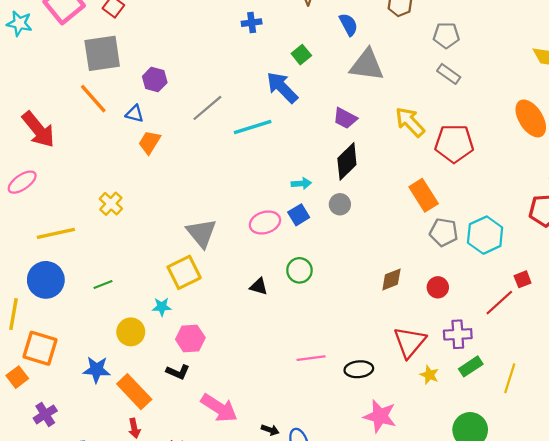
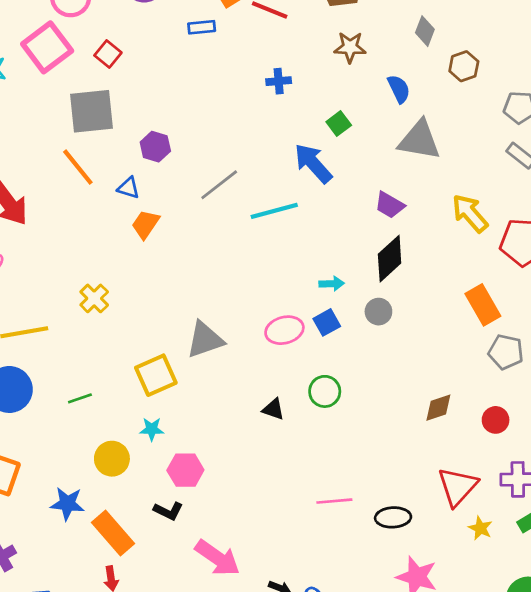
gray triangle: (201, 233) -> (205, 340), turned 48
yellow square: (184, 272) -> (156, 375), moved

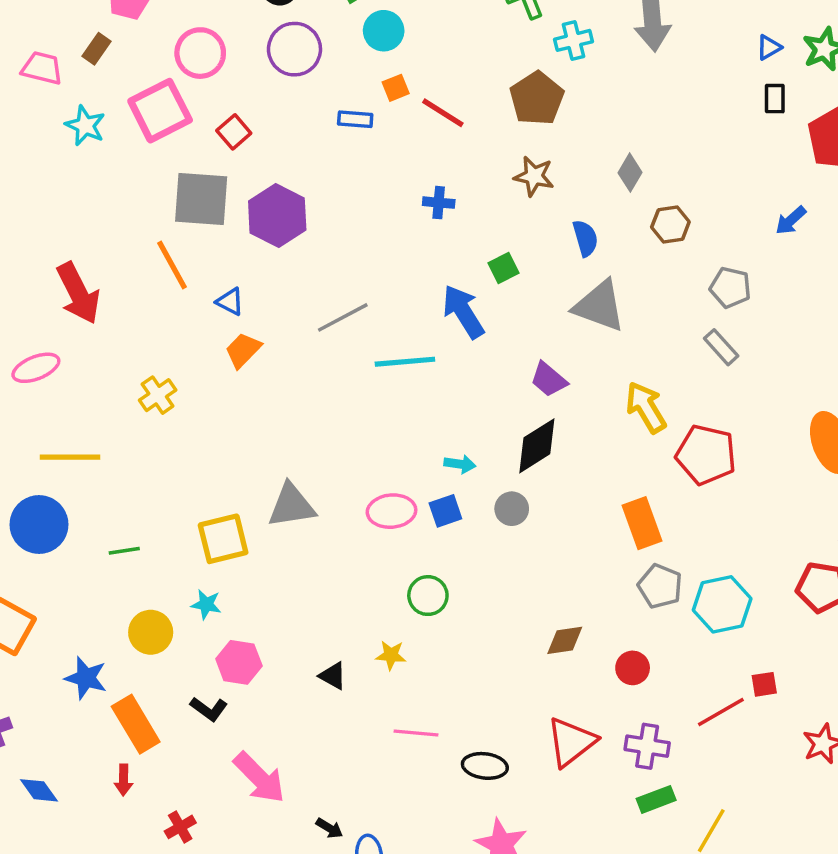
purple hexagon: (155, 147) -> (277, 215), moved, size x1.6
yellow cross: (94, 298) -> (158, 395), moved
black triangle: (273, 409) -> (333, 676), moved
yellow star: (480, 528) -> (391, 655), moved, turned -30

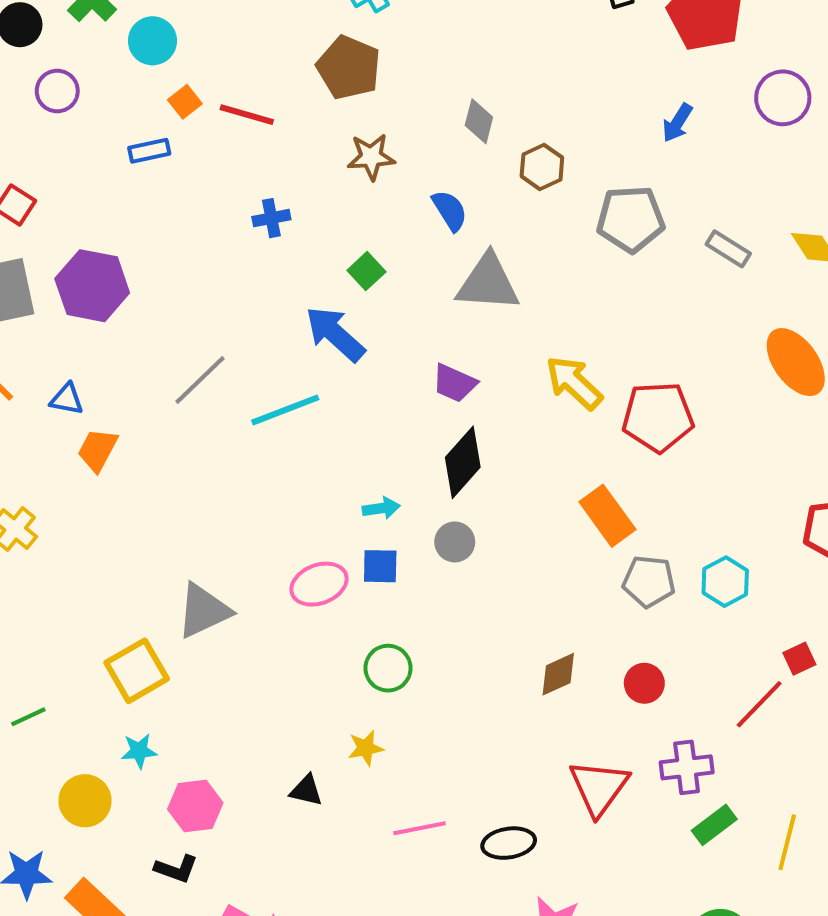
purple circle: (294, 49) -> (57, 91), size x0.7
gray pentagon: (730, 288) -> (631, 219), size x1.4
gray rectangle: (721, 347) -> (728, 249), moved
blue square: (445, 511) -> (380, 566), turned 36
cyan hexagon: (722, 604) -> (725, 582), size x0.7

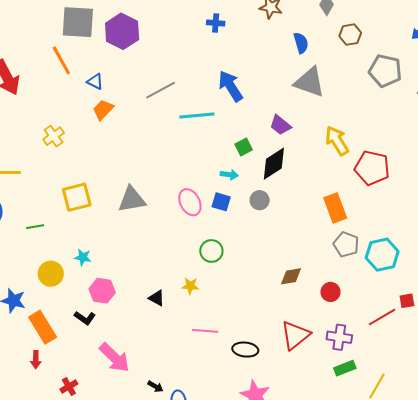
green square: (366, 271) -> (244, 147), moved
cyan hexagon: (725, 582) -> (382, 255), size x1.4
pink ellipse: (319, 584) -> (190, 202), turned 68
yellow square: (137, 671) -> (77, 197), moved

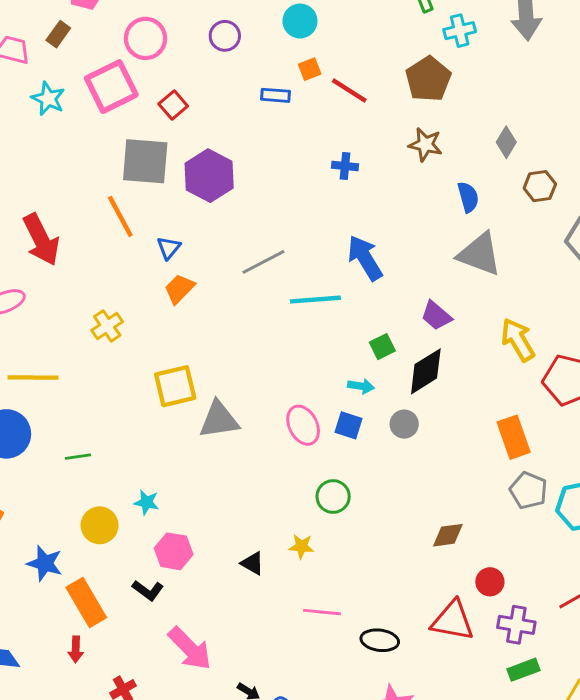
blue triangle: (95, 82) -> (169, 248), turned 42
yellow square: (77, 197) -> (175, 386), moved
red circle: (330, 292) -> (490, 582), moved
red triangle: (295, 335) -> (453, 621), turned 48

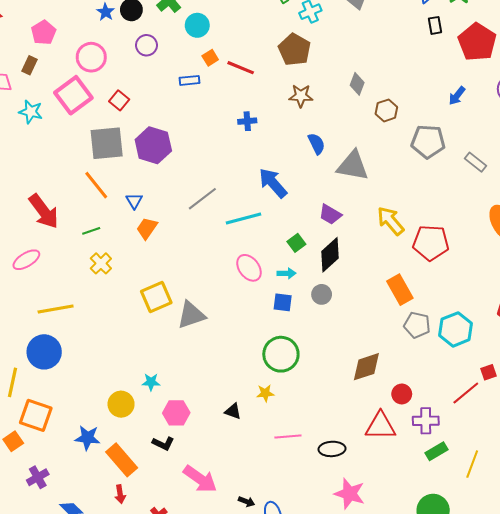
blue semicircle: (468, 197) -> (317, 144), moved
pink ellipse: (303, 425) -> (249, 268), moved
green line: (78, 457) -> (91, 231), moved
green circle: (333, 496) -> (281, 354), size x1.5
brown diamond: (448, 535) -> (366, 367), size x1.4

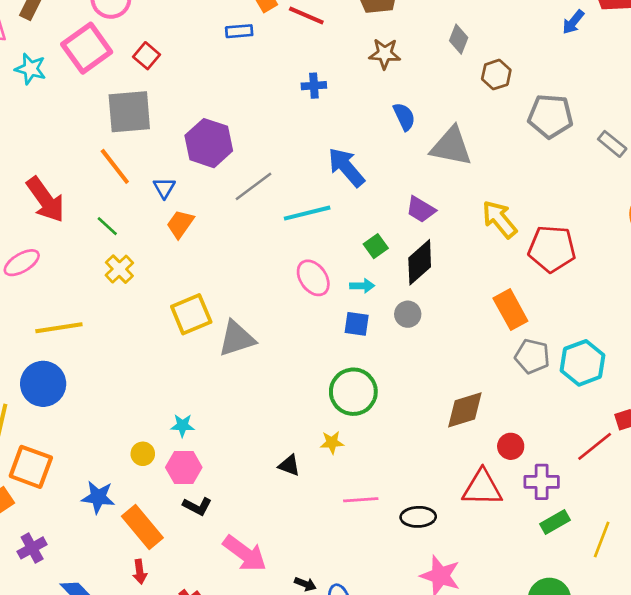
blue arrow: (457, 96) -> (573, 22), moved
purple hexagon: (153, 145) -> (209, 143), moved
green line: (91, 231) -> (107, 226), turned 60
yellow circle: (121, 404) -> (143, 454), size x0.7
pink hexagon: (176, 413) -> (184, 467), moved

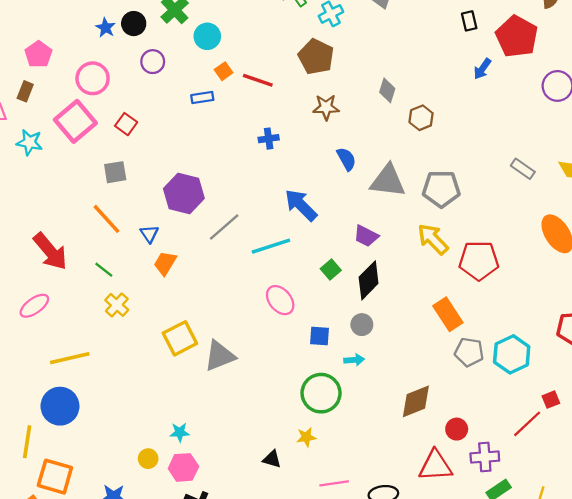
gray square: (129, 112) -> (115, 172), size x0.6
gray pentagon: (550, 116) -> (441, 189), moved
cyan arrow: (362, 286) -> (354, 360), moved

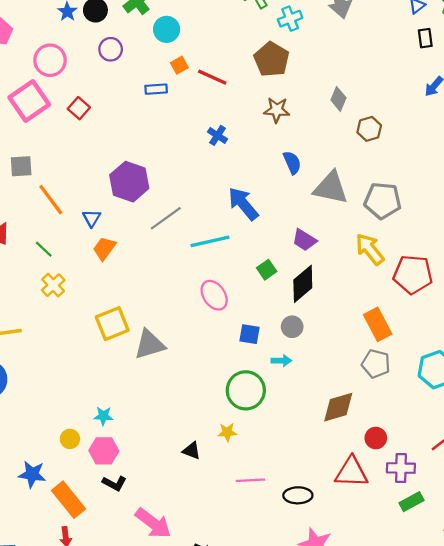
blue cross: (269, 139) -> (217, 135), turned 36
gray square: (115, 172) -> (21, 166), moved
gray pentagon: (469, 352) -> (376, 364), moved

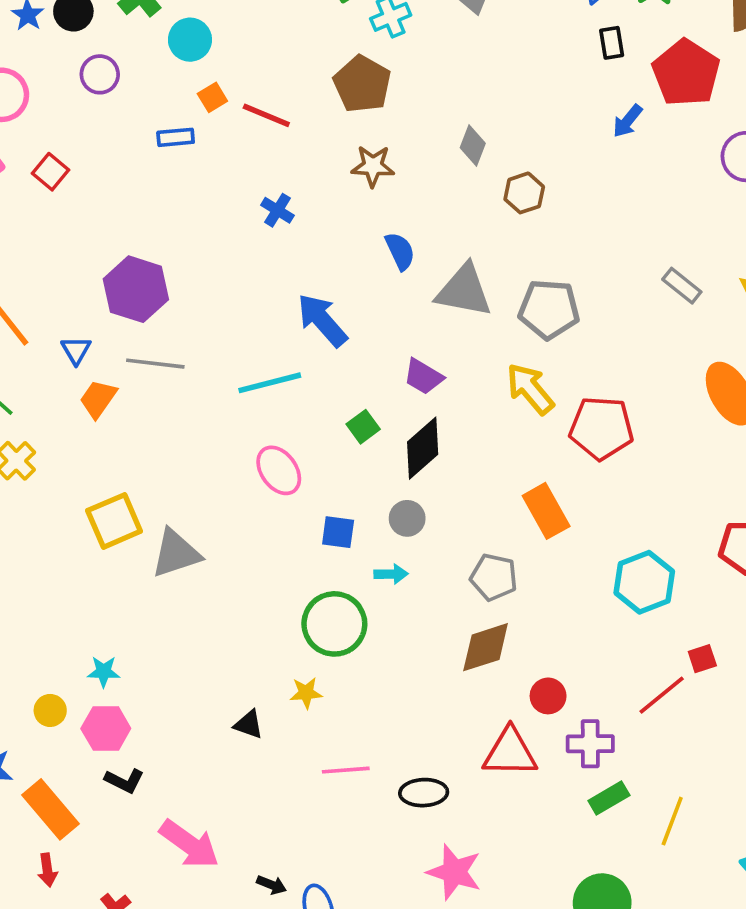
gray line: (166, 218) -> (155, 364), moved, turned 44
gray pentagon: (376, 364) -> (494, 577), moved

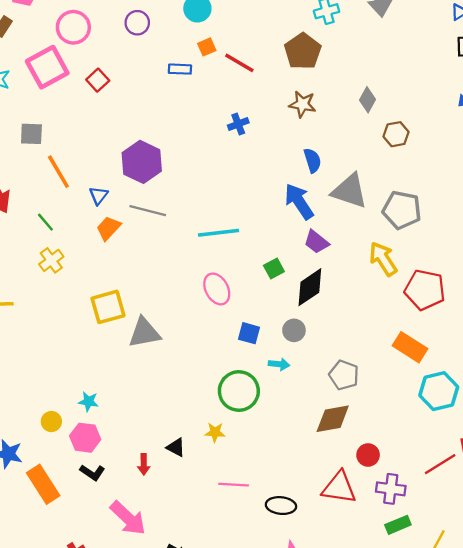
blue cross: (277, 210) -> (238, 124), turned 30
blue arrow: (322, 320) -> (299, 201), moved
orange rectangle: (546, 511) -> (410, 347), moved, turned -36
red arrow: (47, 870) -> (144, 464), moved

